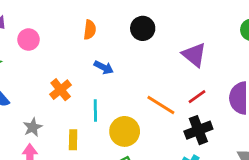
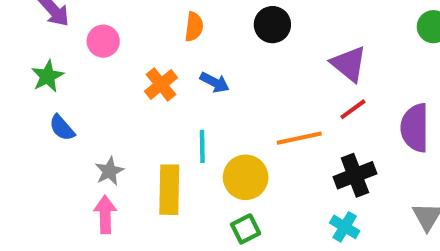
orange cross: (61, 90) -> (161, 84), moved
red line: (197, 97) -> (353, 109), moved
orange line: (161, 105) -> (299, 138), turned -44
yellow rectangle: (73, 140) -> (169, 190), size x1.6

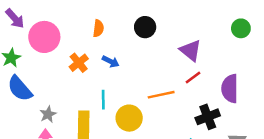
pink circle: (103, 41) -> (44, 37), size x1.6
blue semicircle: (62, 128) -> (20, 89), size x1.6
black cross: (355, 175) -> (208, 117), moved

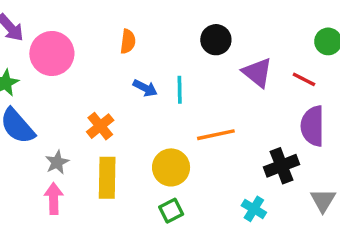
black circle: (145, 27) -> (216, 40), moved
orange cross: (79, 63) -> (100, 126), moved
red line: (193, 77) -> (304, 79), moved, turned 63
cyan line: (103, 100) -> (180, 90), moved

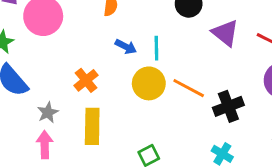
orange line: (216, 135) -> (189, 88), turned 40
black cross: (282, 166) -> (228, 106), moved
yellow circle: (171, 167) -> (149, 83), moved

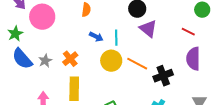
purple triangle: (225, 33) -> (148, 29), moved
gray star: (48, 113) -> (45, 61), moved

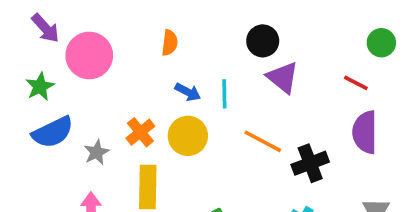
blue semicircle: (22, 59) -> (53, 132), turned -75
gray star: (45, 61) -> (97, 152), moved
yellow circle: (111, 61) -> (188, 136), moved

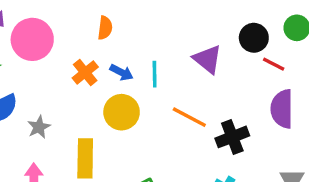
black circle: (263, 41) -> (254, 38), moved
orange cross: (140, 132) -> (85, 72), moved

